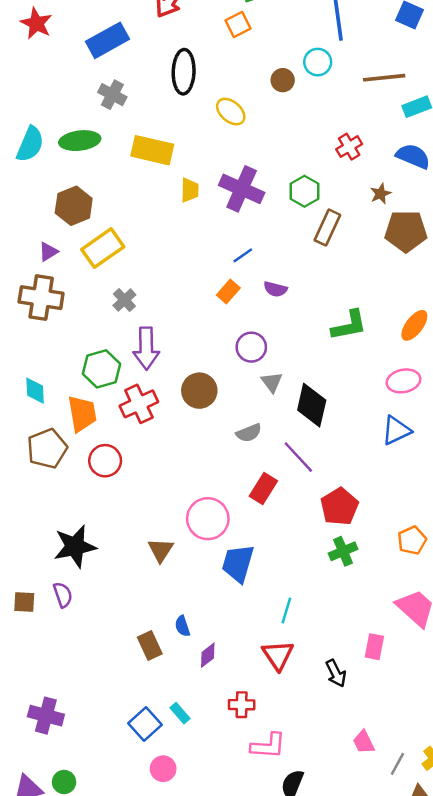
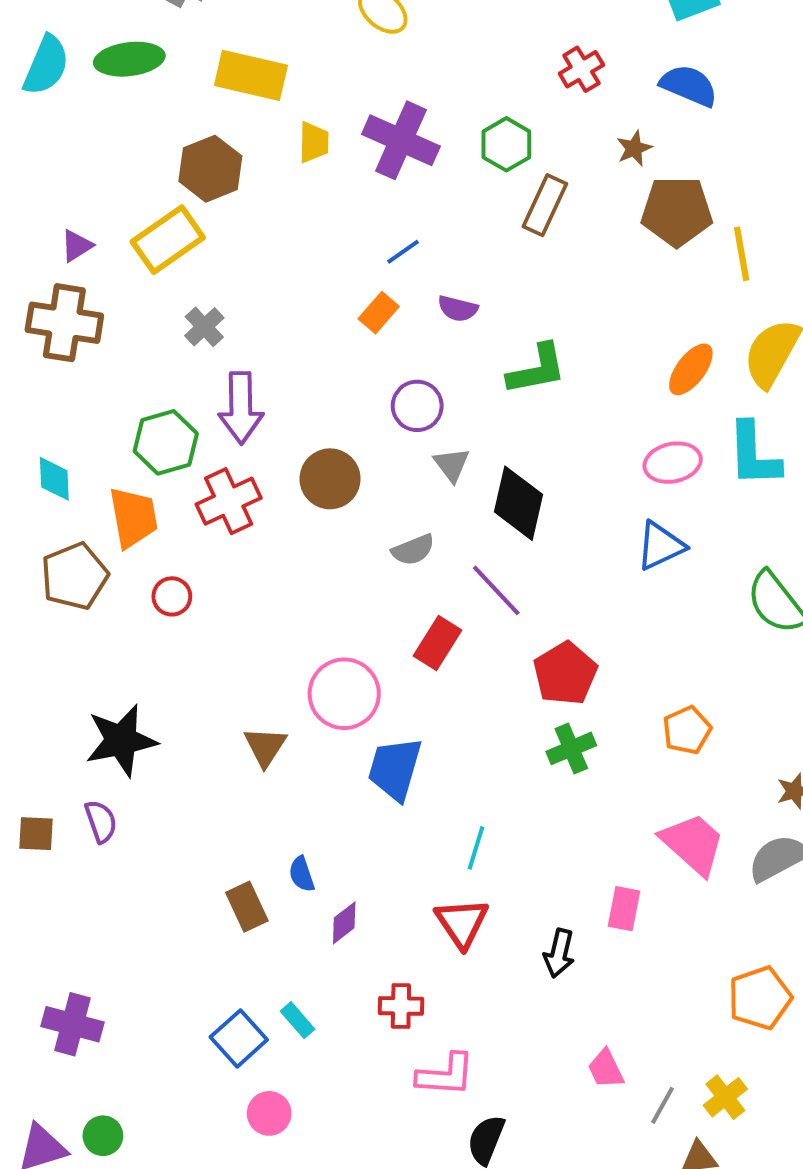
brown hexagon: (74, 206) -> (210, 169), moved
green L-shape: (349, 325) -> (537, 369), moved
red circle: (105, 461) -> (172, 596), size x0.7
black arrow: (336, 673) -> (559, 953), turned 40

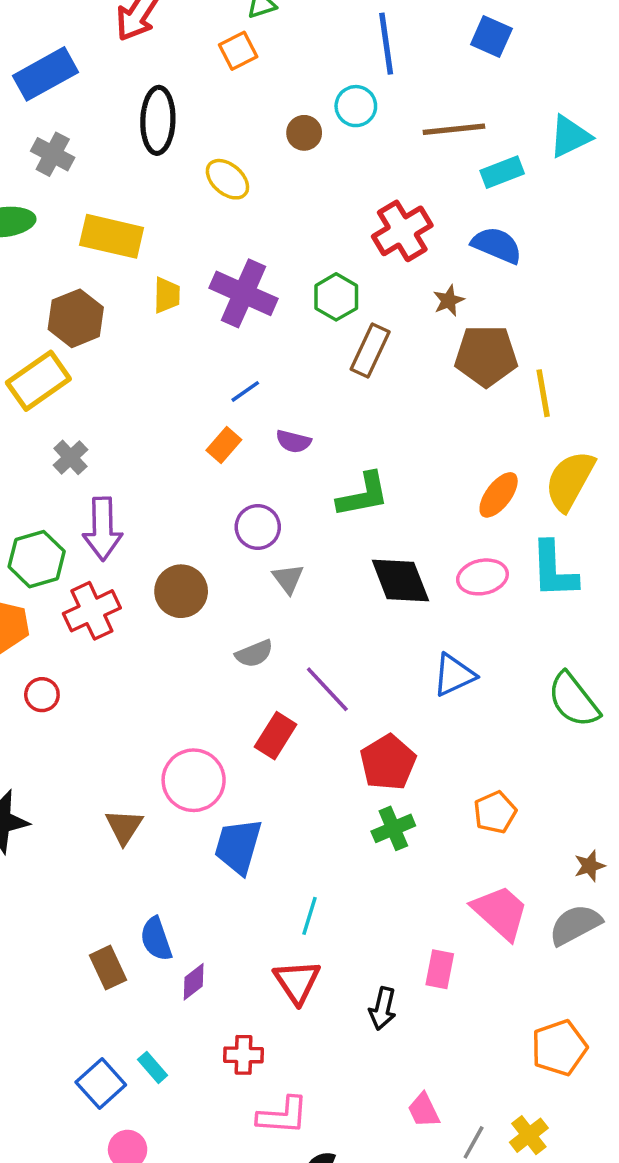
red cross: (581, 69) -> (402, 231), size x1.5
black diamond: (519, 503) -> (400, 581), moved, turned -34
blue triangle: (660, 546) -> (454, 675), moved
blue semicircle: (302, 874) -> (156, 939), size x1.4

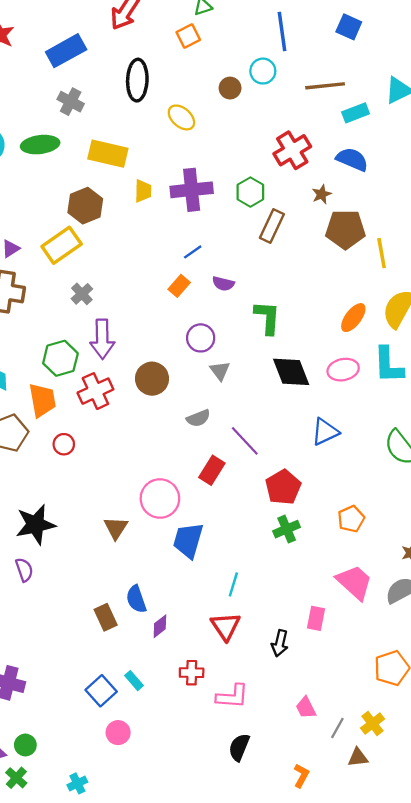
purple cross: (243, 293) -> (192, 190), turned -30
green L-shape: (363, 495) -> (267, 318), turned -75
pink L-shape: (283, 1116) -> (232, 696), moved

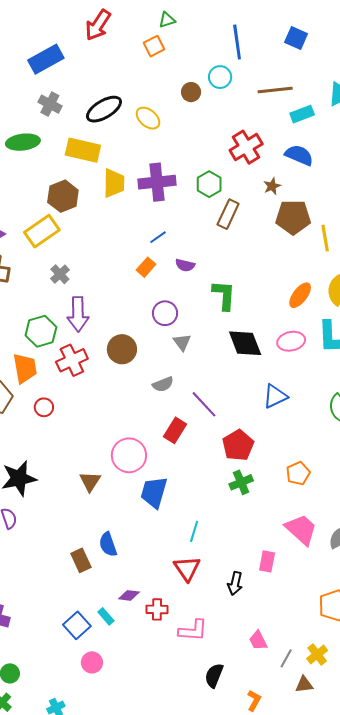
black ellipse: (137, 80) -> (104, 109), moved, turned 57
yellow trapezoid: (143, 191) -> (114, 183), size x1.4
purple diamond: (160, 626) -> (129, 595), moved, turned 45
black semicircle: (239, 747) -> (214, 675), moved

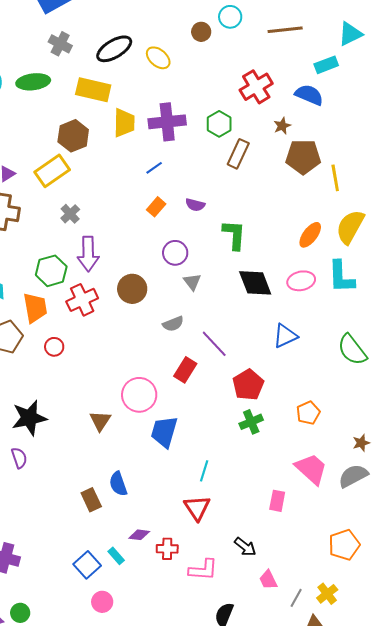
cyan rectangle: (302, 114) -> (326, 65), moved
blue line: (158, 237) -> (154, 168), moved
black arrow: (235, 583) -> (245, 547), moved, turned -65

